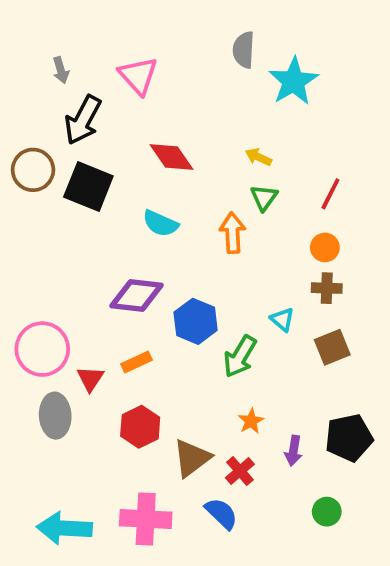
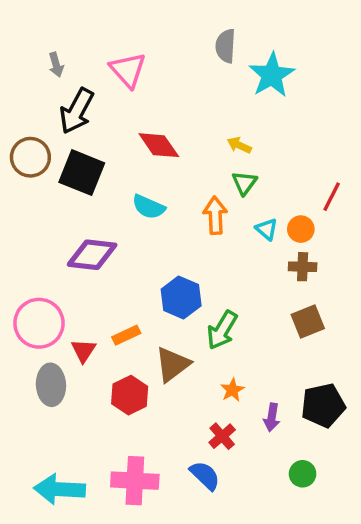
red line: (330, 194) -> (332, 197), moved
purple diamond: (136, 295) -> (92, 255), moved
cyan triangle: (282, 320) -> (267, 229), moved
brown triangle: (192, 458) -> (172, 364), moved

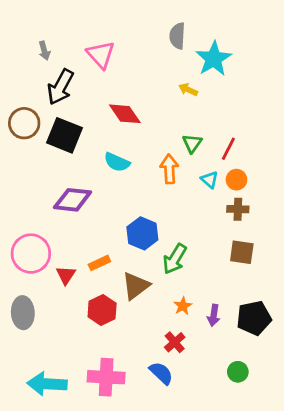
yellow arrow: (239, 145) -> (188, 90), moved
red line: (332, 197) -> (228, 149), moved
brown square: (308, 321) -> (242, 252), turned 30
gray ellipse: (51, 385) -> (23, 313), moved
purple arrow: (272, 417) -> (214, 315), moved

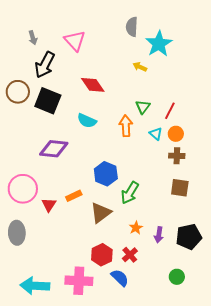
red hexagon: (102, 310) -> (102, 255), moved

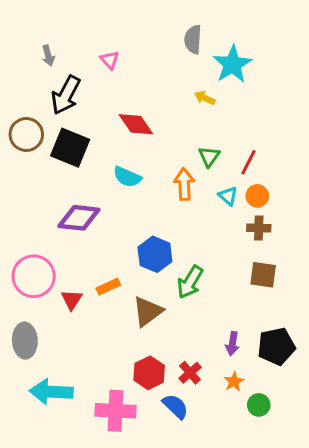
pink triangle: (75, 41) -> (110, 60), size x0.6
orange star: (136, 228) -> (234, 382), moved
cyan arrow: (35, 286) -> (51, 392), moved

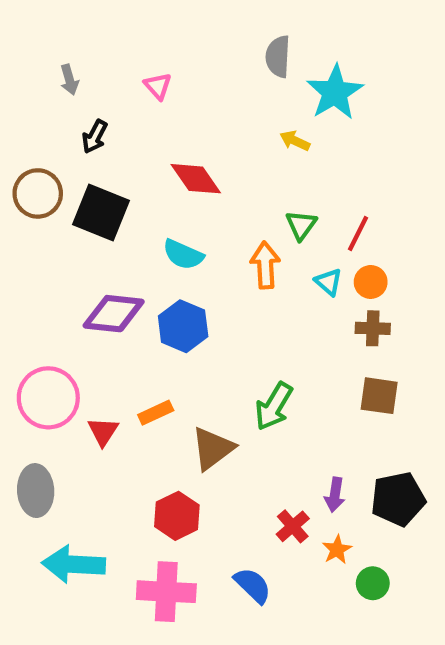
black arrow: (66, 95) -> (95, 137), size x0.6
blue hexagon: (155, 254) -> (183, 326), moved
red hexagon: (149, 373) -> (177, 516), moved
red cross: (190, 373) -> (293, 526), moved

